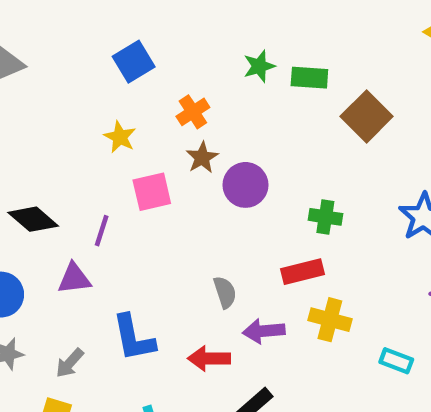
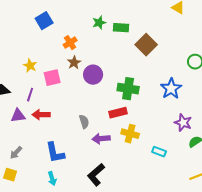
yellow star: (120, 137) -> (30, 66), moved
green cross: (325, 217) -> (128, 89), size x1.5
blue L-shape: (134, 338) -> (55, 153), moved
red arrow: (209, 358) -> (41, 115), moved

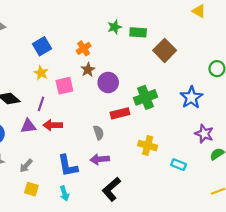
blue square: (44, 21) -> (42, 46), moved
green cross: (128, 89) -> (145, 97), turned -30
red rectangle: (118, 113) -> (120, 113), moved
purple arrow: (101, 139) -> (100, 159), moved
yellow square: (10, 175) -> (31, 189), moved

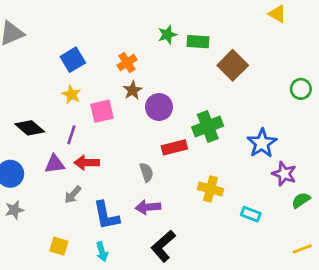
blue star: (191, 97) -> (262, 143), moved
gray arrow: (26, 166) -> (73, 195), moved

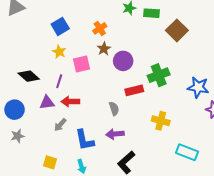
blue star: (262, 143) -> (198, 87), turned -30
cyan rectangle: (251, 214) -> (187, 152), moved, size x1.5

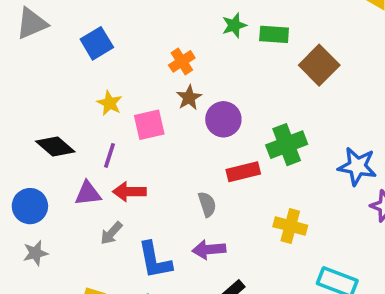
blue square: (60, 26) -> (97, 43), moved

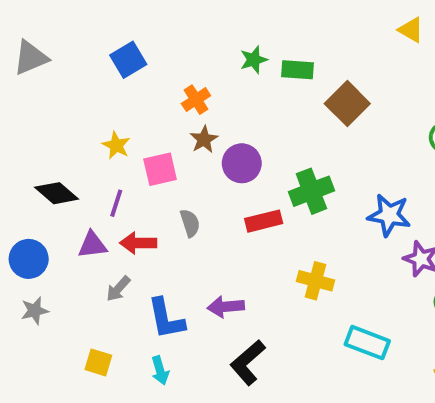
blue square: (97, 43) -> (128, 60), moved
gray semicircle: (207, 204) -> (190, 223), moved

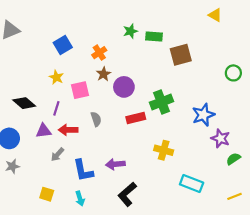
blue square: (128, 60) -> (63, 45), moved
brown square: (347, 104) -> (181, 55), turned 30
blue star: (389, 215) -> (203, 115), turned -30

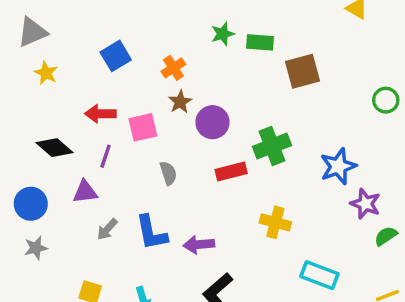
yellow star: (56, 77) -> (46, 73), moved
red arrow: (68, 130) -> (100, 114), moved
blue L-shape: (83, 171) -> (151, 233), moved

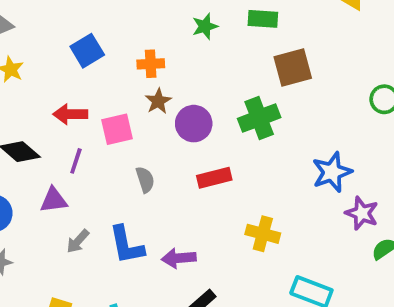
green rectangle: (260, 42) -> (263, 19), moved
orange cross: (173, 68) -> (151, 64), turned 30
green cross: (272, 146) -> (259, 118), moved

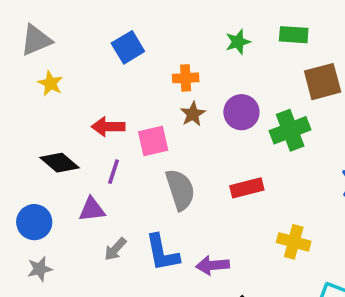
blue square: (87, 51) -> (128, 47), moved
purple circle: (194, 124) -> (241, 112), moved
gray semicircle: (145, 180) -> (180, 190), size x1.6

